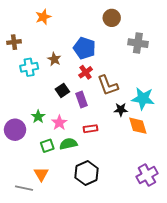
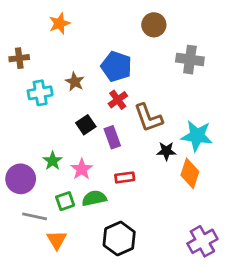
orange diamond: (138, 126) -> (190, 173), turned 35
gray line: (24, 188) -> (35, 216), moved

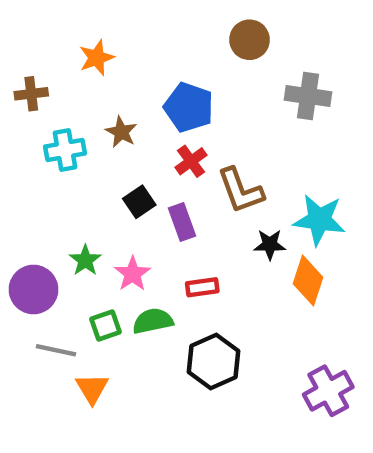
orange star: (59, 23) -> (96, 58), moved
black hexagon: (119, 239) -> (214, 362), moved

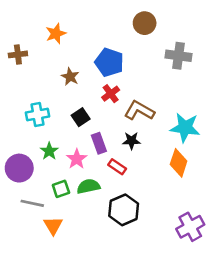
cyan cross: (65, 150) -> (37, 115), moved
brown L-shape: (240, 190) -> (139, 111), turned 140
purple rectangle: (182, 222) -> (99, 143), moved
black star: (270, 244) -> (132, 141), moved
red rectangle: (202, 287) -> (117, 167), turned 42

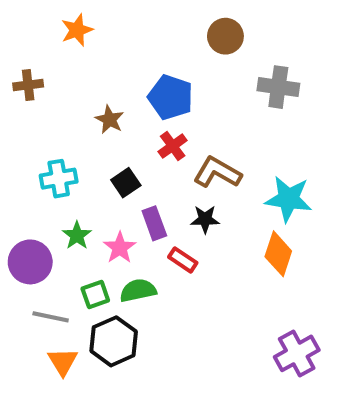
orange star: (56, 34) -> (77, 30), moved
black hexagon: (124, 210) -> (114, 341), moved
orange triangle: (53, 226) -> (63, 362), moved

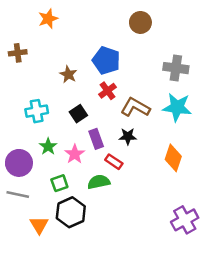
gray cross: (278, 87) -> (176, 68), moved
cyan star: (289, 199) -> (177, 107), moved
green semicircle: (138, 290) -> (99, 182), moved
gray line: (51, 317) -> (18, 195), moved

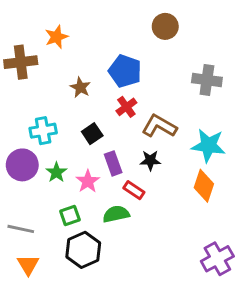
orange star: (48, 19) -> (56, 37), moved
brown cross: (18, 53) -> (21, 62), size x1.5
cyan star: (177, 107) -> (208, 146), moved
purple circle: (19, 163) -> (22, 165), moved
orange triangle: (39, 225) -> (28, 265), moved

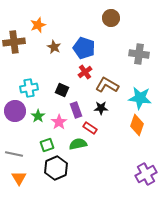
brown star: (80, 87) -> (54, 47), moved
black square: (92, 134) -> (62, 90), turned -32

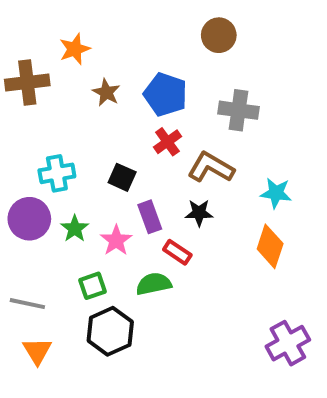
gray cross: (139, 54) -> (238, 110), moved
cyan star: (140, 98) -> (276, 193), size x0.7

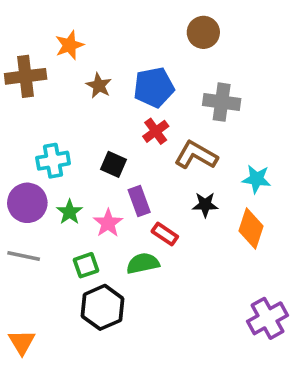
blue pentagon: (165, 94) -> (154, 87), turned -30
black star: (199, 213) -> (205, 205), moved
gray line: (27, 304) -> (24, 256), moved
orange triangle: (37, 351) -> (22, 342), moved

